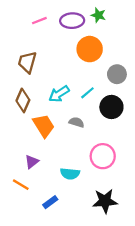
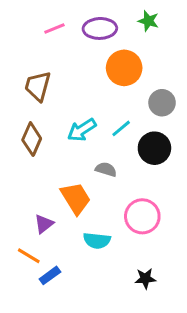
green star: (98, 15) -> (148, 21), moved
orange trapezoid: (44, 126) -> (76, 198), moved
black star: (105, 201) -> (145, 278), size x0.6
blue rectangle: (50, 202) -> (50, 275), moved

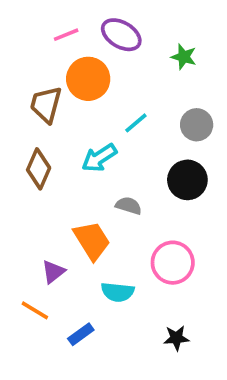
green star: (148, 21) -> (184, 57), moved
purple ellipse: (100, 28) -> (121, 35), turned 32
orange circle: (124, 68) -> (88, 79), moved
cyan line: (121, 128) -> (136, 123), moved
blue rectangle: (50, 275) -> (81, 334), moved

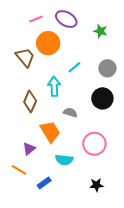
brown trapezoid: (46, 105) -> (25, 57), turned 125
cyan arrow: (99, 158) -> (54, 86), turned 120
brown diamond: (39, 169) -> (30, 101), moved

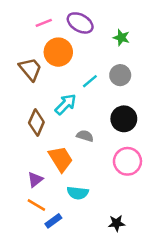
gray circle: (107, 68) -> (120, 75), moved
cyan arrow: (54, 86) -> (66, 104), turned 48
pink circle: (94, 144) -> (127, 161), moved
orange line: (19, 170) -> (36, 205), moved

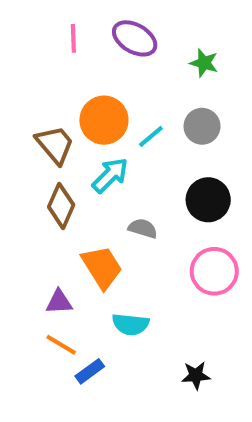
pink line: (44, 23) -> (73, 38), turned -70
orange circle: (58, 52) -> (104, 120), moved
brown trapezoid: (30, 69) -> (55, 145), moved
purple triangle: (35, 180) -> (59, 302), turned 35

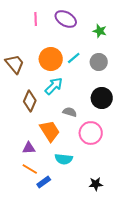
cyan line: (151, 136) -> (74, 58), moved
brown trapezoid: (55, 145) -> (15, 64), moved
pink circle: (214, 271) -> (91, 133), moved

